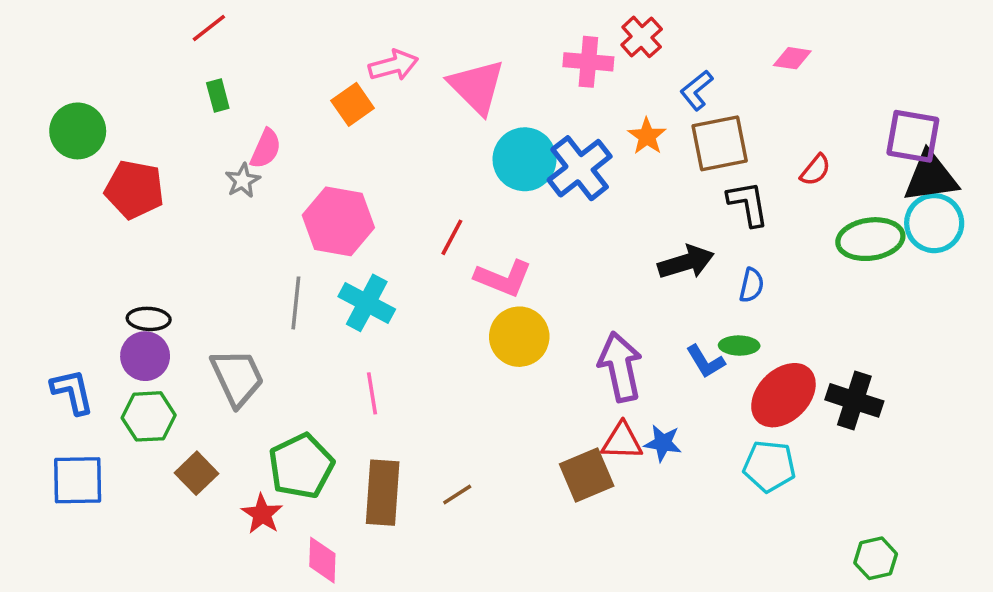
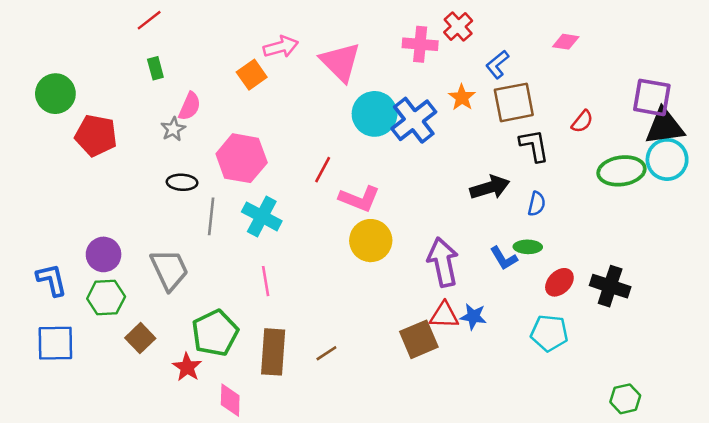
black ellipse: (149, 319) -> (182, 182), moved
red ellipse: (783, 395) -> (559, 282), size x0.6

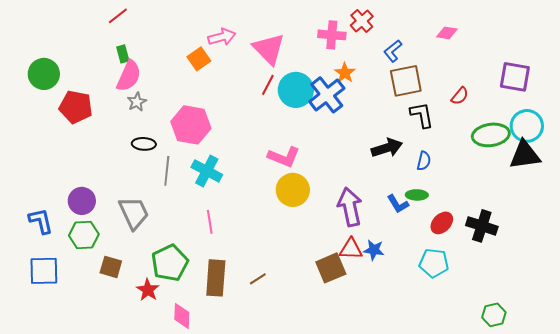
orange star: (462, 97) -> (345, 73), moved
pink semicircle: (190, 106) -> (129, 76), moved, size x1.4
black triangle: (665, 127) -> (525, 155), moved
red line: (323, 170) -> (268, 85), moved
brown square: (140, 338) -> (111, 267), turned -30

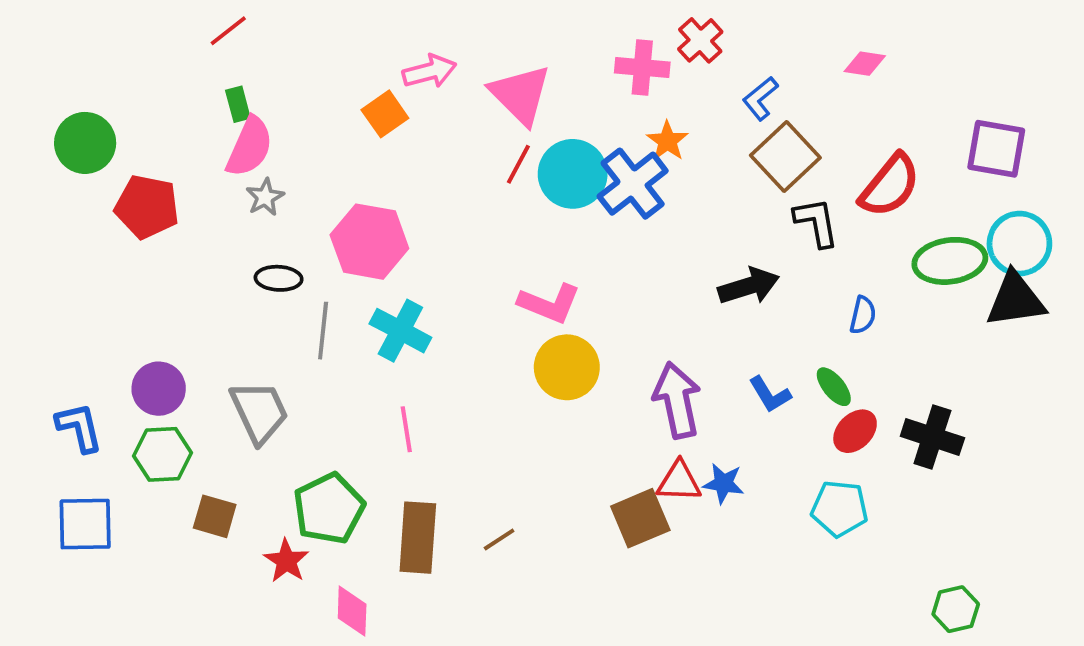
brown square: (406, 81) -> (785, 156), turned -32
red semicircle: (460, 96) -> (890, 185), size x1.8
blue semicircle: (424, 161) -> (863, 315), moved
green ellipse: (417, 195) -> (834, 387), moved, turned 50

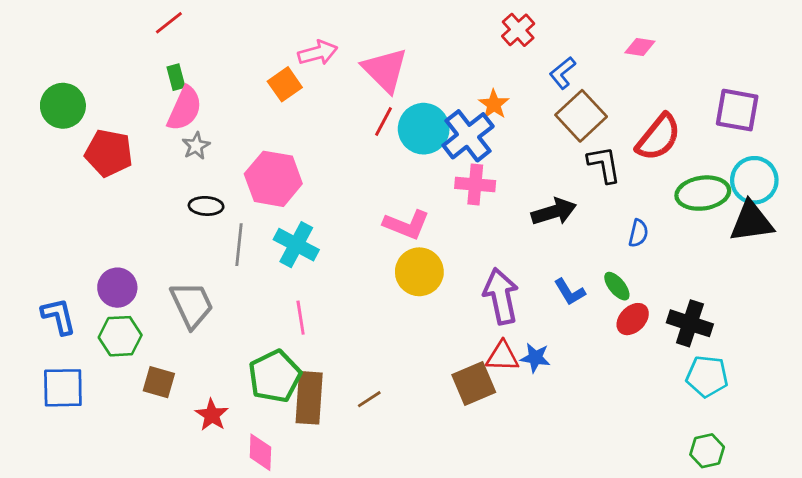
pink cross: (642, 67) -> (475, 184), moved
green pentagon: (329, 509) -> (275, 376), moved
cyan pentagon: (840, 509) -> (707, 376), moved

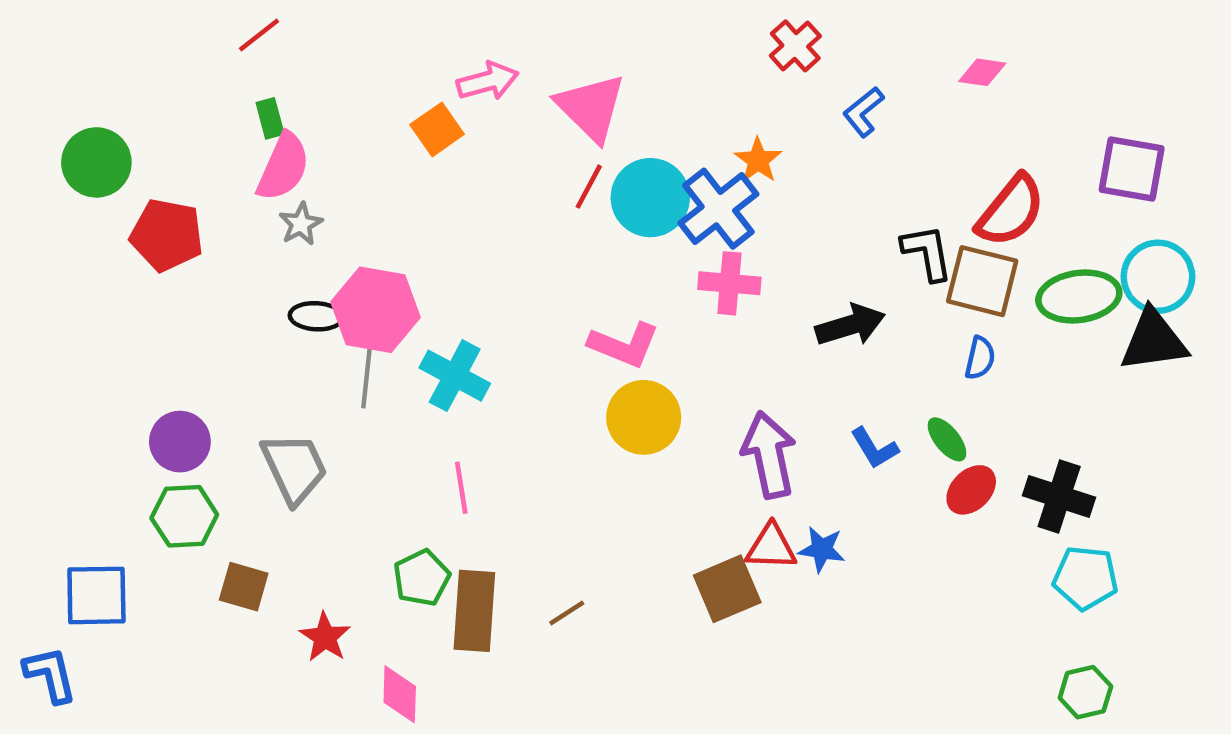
brown square: (581, 116) -> (982, 281), moved, turned -33
pink hexagon: (273, 179) -> (376, 310), moved
blue L-shape: (59, 316) -> (50, 675), moved
green pentagon: (275, 376) -> (422, 578), size x0.7

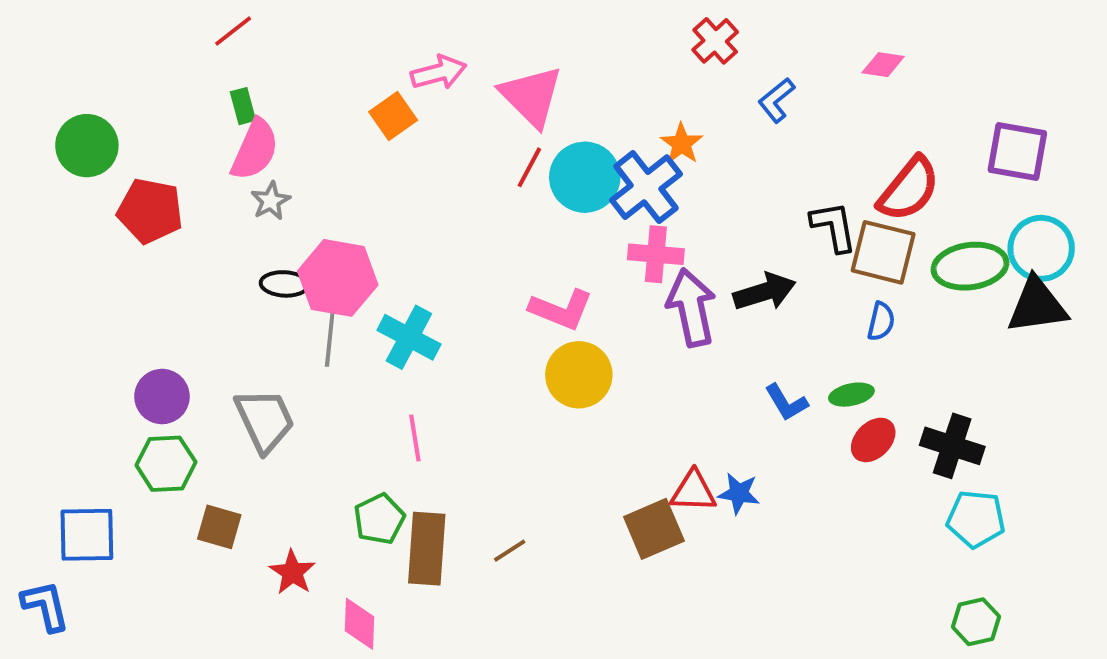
green ellipse: (947, 439) -> (851, 395), turned -63
purple arrow: (769, 455) -> (691, 308), moved

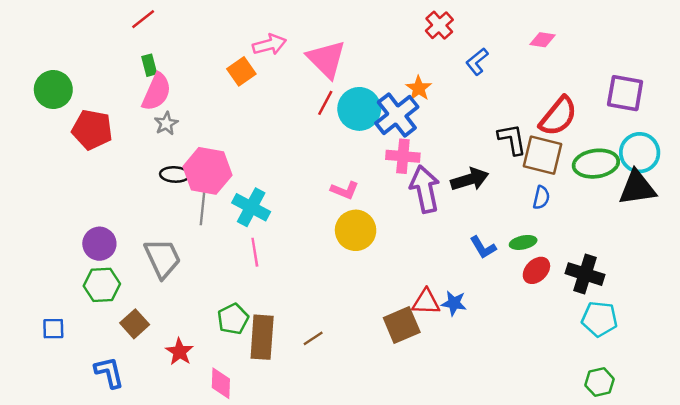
pink L-shape: (561, 310) -> (345, 190), size x0.7
pink line: (415, 438) -> (255, 252), moved
brown square: (219, 527) -> (135, 324), turned 32
blue square: (87, 535) -> (53, 329), size x0.6
blue L-shape: (45, 606) -> (109, 372), moved

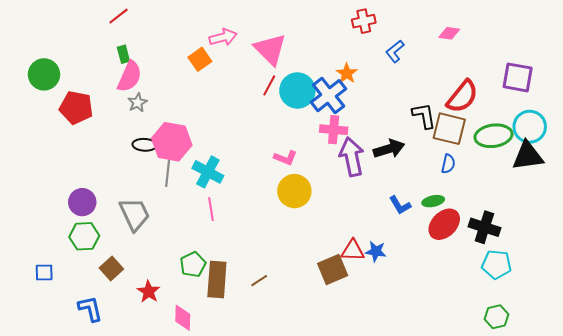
red cross: (439, 25) -> (364, 21), turned 30
red ellipse: (536, 270) -> (444, 224), size x1.4

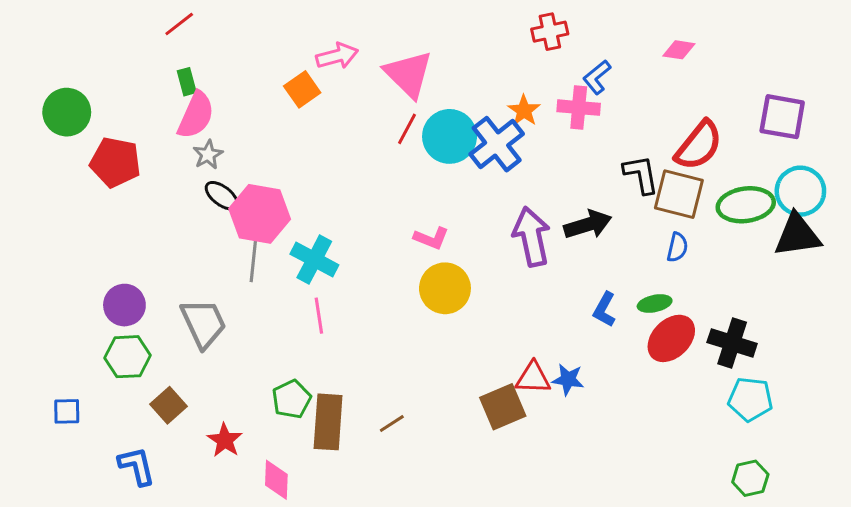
pink cross: (334, 130) -> (579, 108), moved
black ellipse: (145, 145) -> (222, 196), moved, turned 35
blue L-shape: (400, 205) -> (604, 310), turned 60

